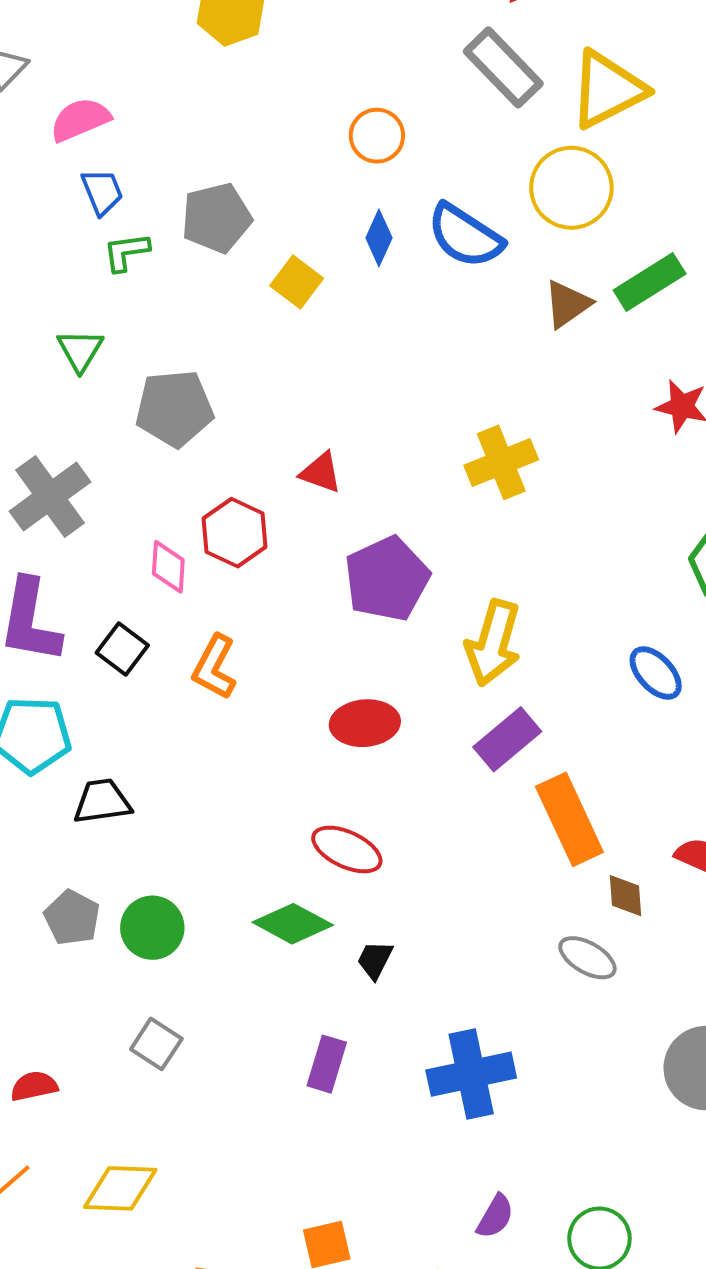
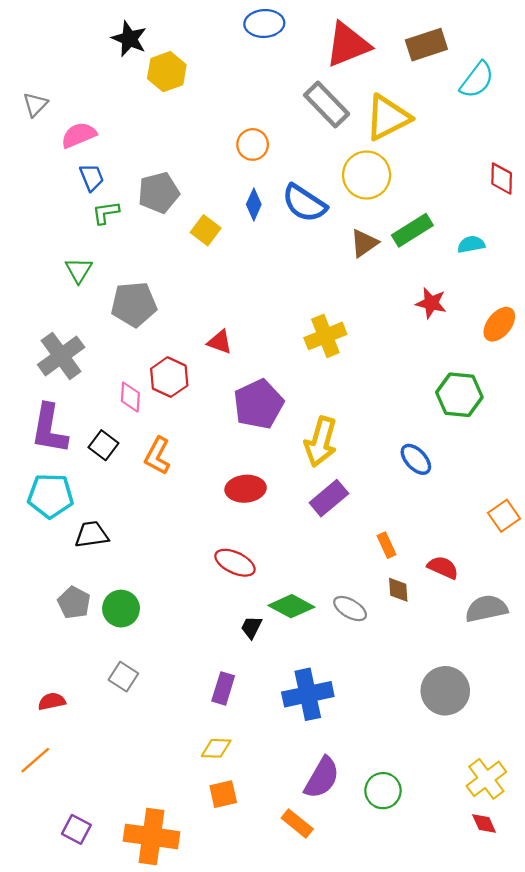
orange rectangle: (569, 819) -> (387, 545), moved, size x0.5
green diamond: (293, 924) -> (291, 606), moved
gray ellipse: (587, 958) -> (350, 609), moved
yellow diamond: (120, 1188) -> (216, 748), moved, size x0.7
purple semicircle: (495, 1216) -> (322, 778), size x1.6

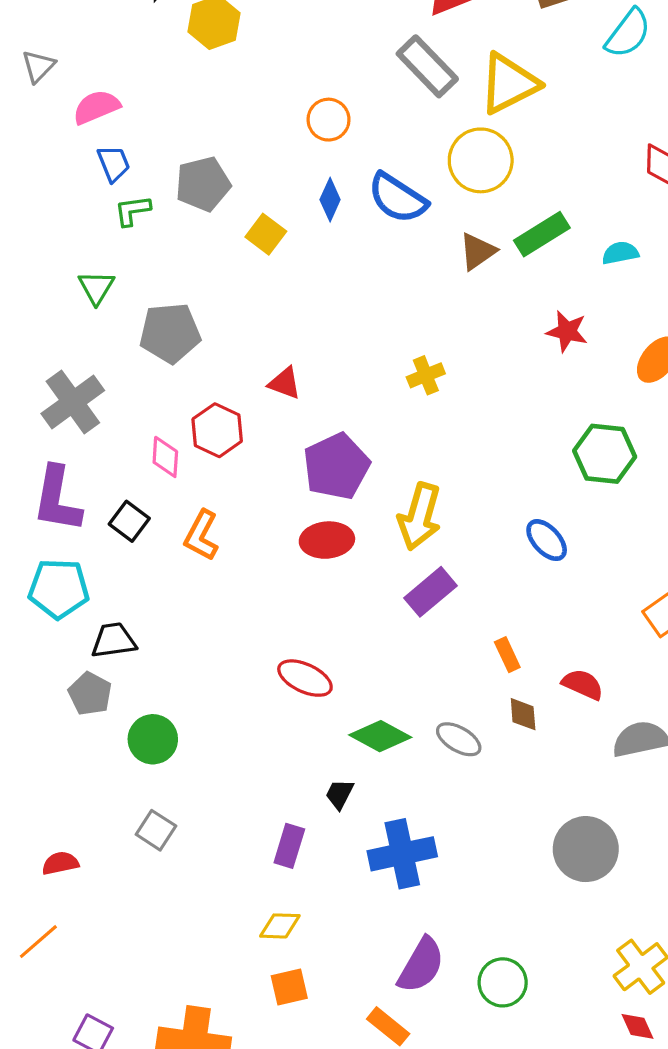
yellow cross: (325, 336) -> (426, 375), size x0.7
red ellipse: (246, 489) -> (327, 540), moved
gray pentagon: (74, 603) -> (90, 694), moved
black trapezoid: (251, 627) -> (339, 794), moved

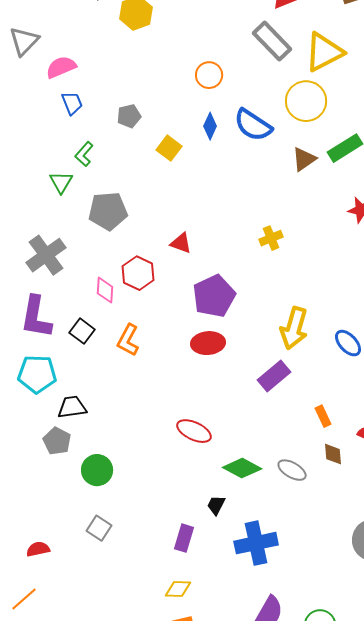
gray triangle: (38, 66) -> (24, 41), size x1.4
gray pentagon: (203, 184) -> (129, 116), size x0.7
green L-shape: (132, 211) -> (84, 154), moved, turned -40
yellow arrow: (419, 516) -> (294, 328), moved

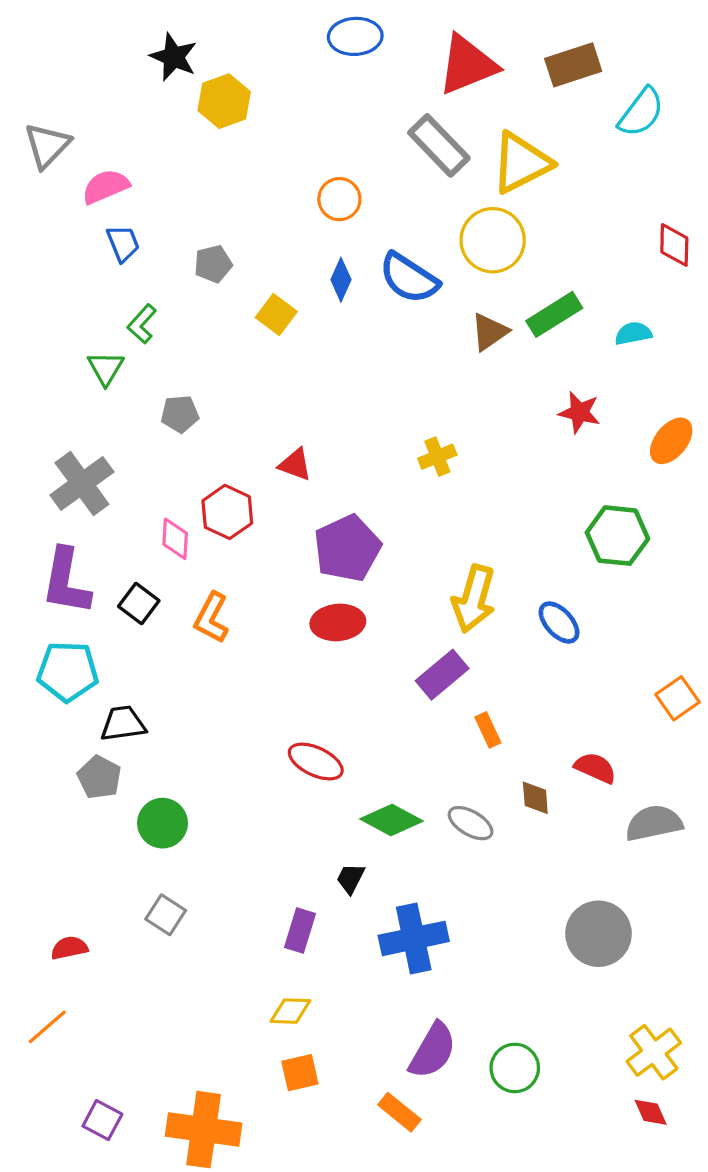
gray pentagon: (108, 211) -> (180, 414), size x0.6
orange rectangle: (323, 416) -> (488, 730), moved

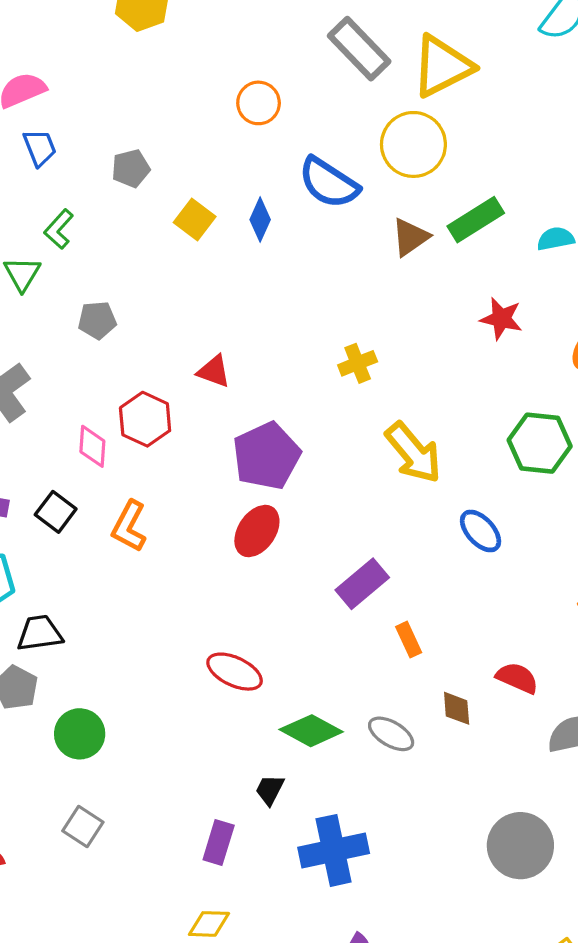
blue diamond: (341, 280) -> (260, 220), moved
yellow arrow: (474, 599) -> (413, 453), moved, turned -56
red ellipse: (338, 622) -> (257, 531), turned -51

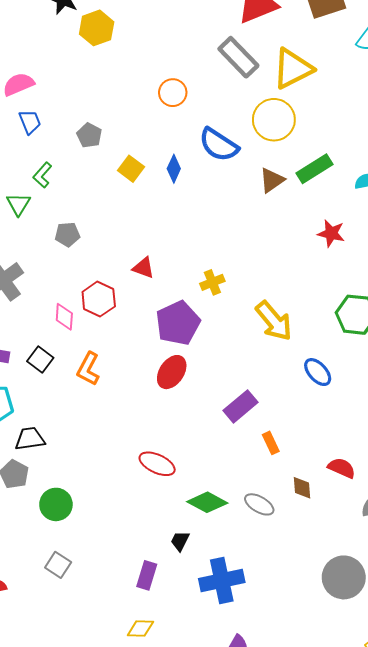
gray pentagon: (131, 168) -> (89, 135), turned -30
yellow cross: (358, 363) -> (212, 282), moved

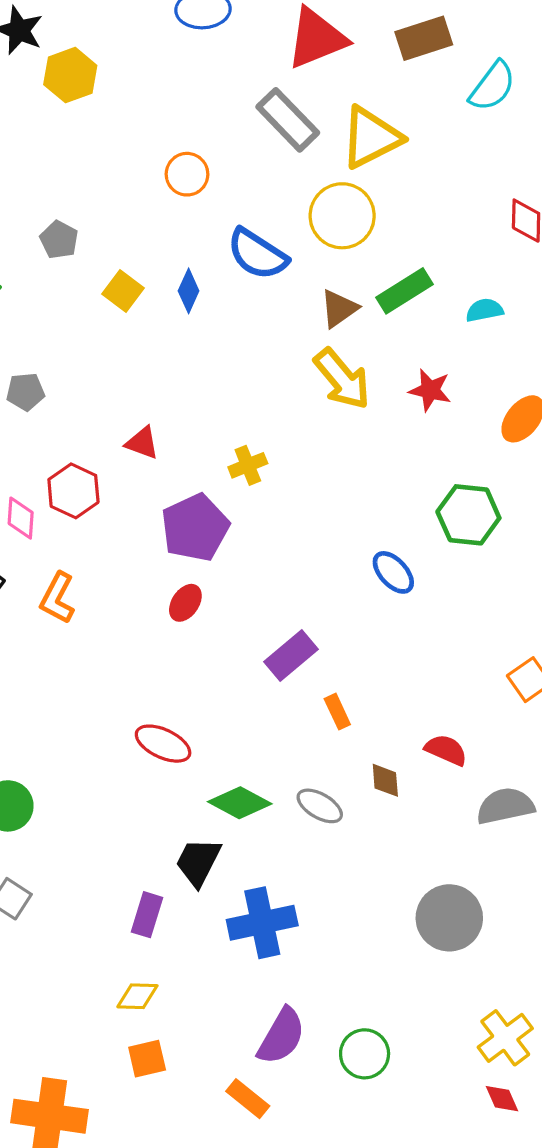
yellow arrow: (274, 321) -> (342, 379), moved
red ellipse: (172, 372) -> (185, 603), size x0.7
blue ellipse: (318, 372) -> (393, 572), moved
black trapezoid: (180, 541) -> (198, 862), size x1.6

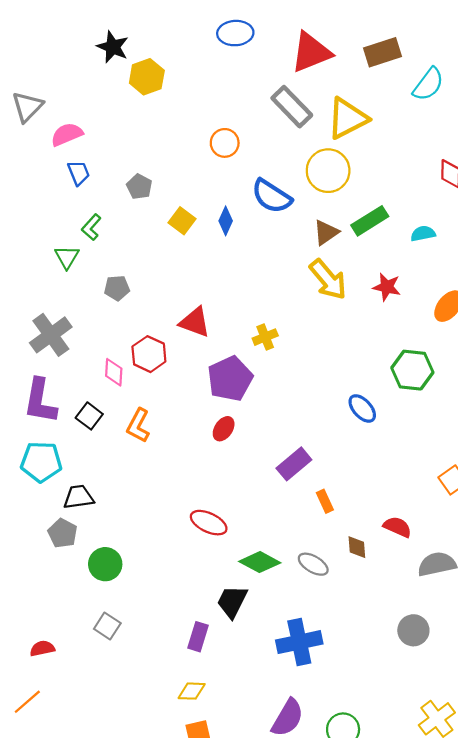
red triangle: (142, 443) -> (195, 322), size x1.4
gray circle: (449, 918) -> (413, 630), moved, size x0.7
blue cross: (262, 923) -> (299, 642), moved

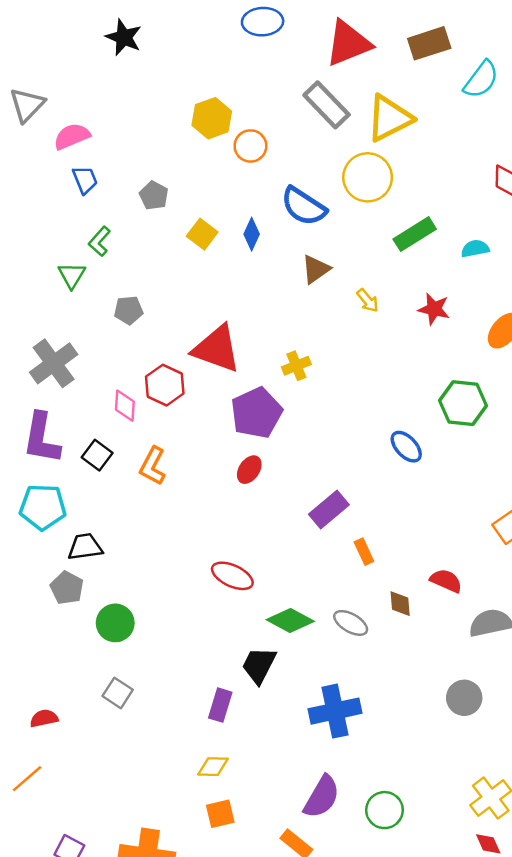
yellow hexagon: (147, 77) -> (212, 118), moved
brown triangle: (326, 232) -> (316, 269), moved
yellow arrow: (328, 279) -> (368, 301), size x0.5
red triangle: (195, 322) -> (217, 349), size x1.4

